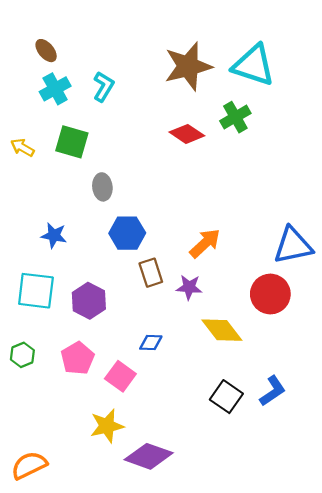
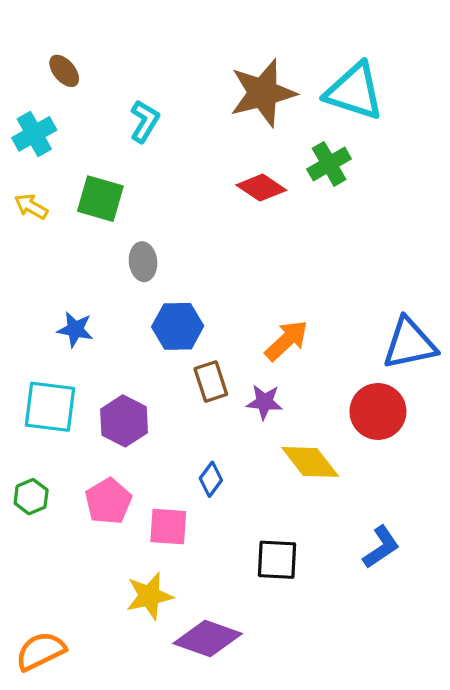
cyan cross: (55, 89) -> (34, 134), moved
blue diamond: (151, 342) -> (211, 479), turned -55
pink square: (120, 376) -> (168, 527), turned -32
black square: (226, 397) -> (277, 560), moved, turned -32

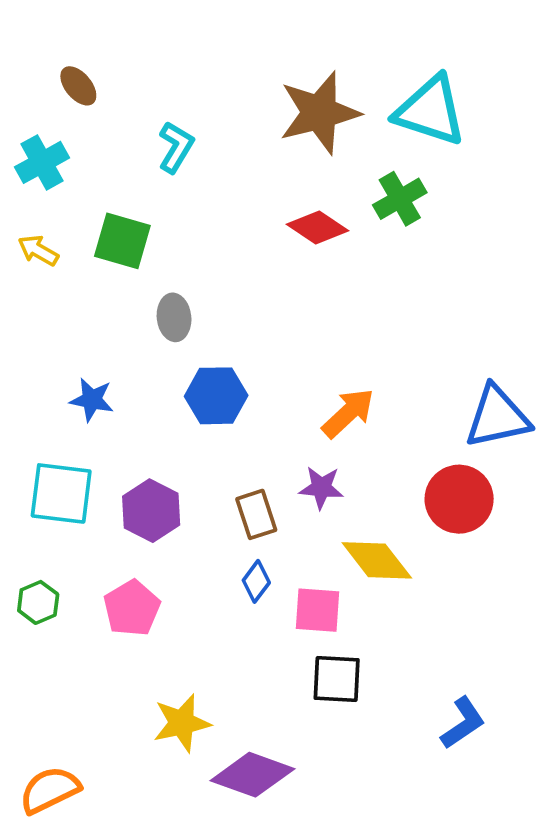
brown rectangle: (211, 382) -> (256, 514), moved
pink square: (168, 527) -> (318, 610), moved
blue L-shape: (381, 547) -> (463, 723), moved

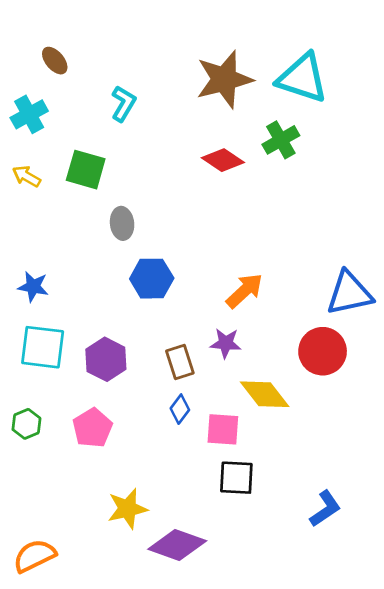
blue star: (92, 400) -> (33, 287), moved

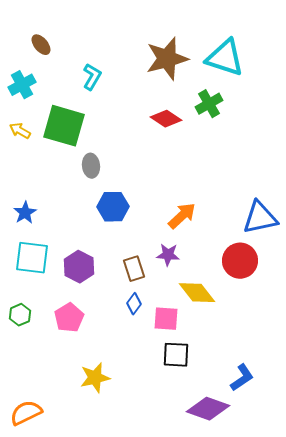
green square: (86, 170) -> (64, 126), size x1.4
blue star: (33, 287) -> (25, 213), turned 30
purple diamond: (177, 545) -> (208, 409), moved

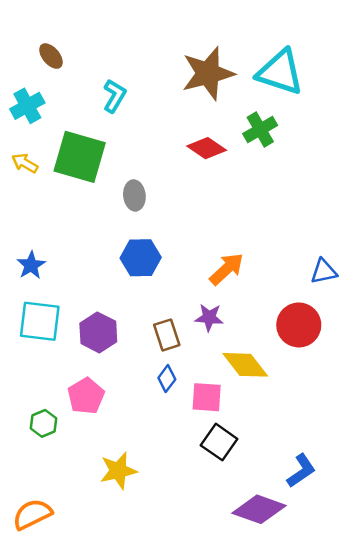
gray ellipse: (91, 166) -> (134, 195), moved
blue triangle: (260, 218) -> (324, 271), size x0.6
green hexagon: (20, 315) -> (44, 423), moved
black square: (176, 355) -> (219, 442), turned 32

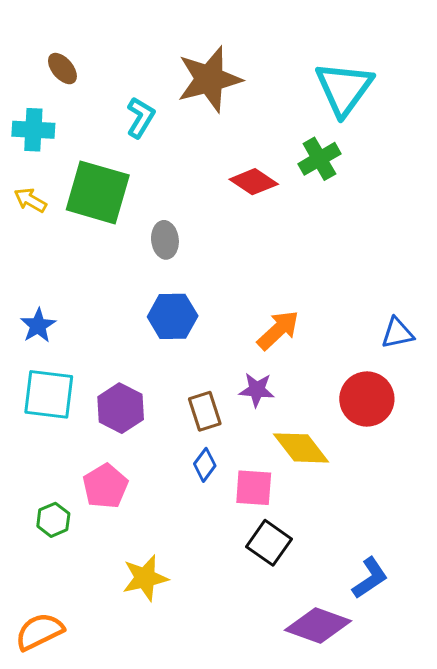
cyan triangle: (280, 72) -> (344, 88), turned 48
brown star: (208, 73) -> (209, 79), moved
cyan cross: (27, 106) -> (33, 130), turned 32

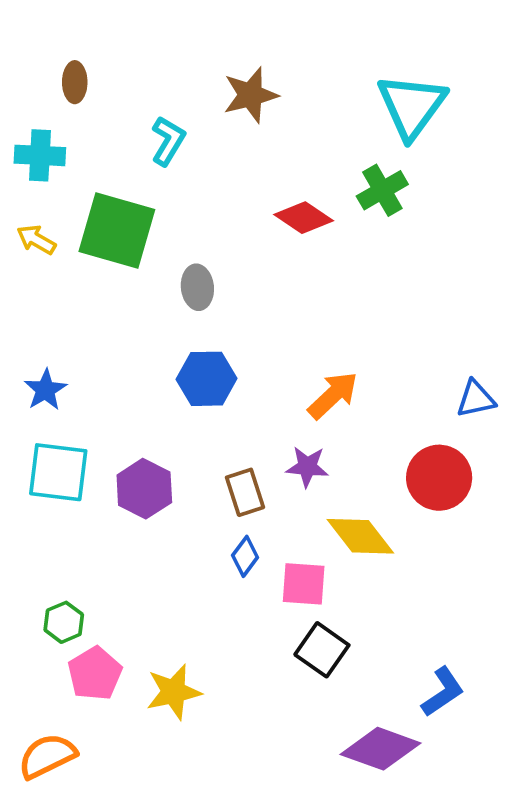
brown ellipse: (62, 69) -> (75, 82), turned 40
brown star: (209, 79) -> (251, 95), size x0.7
pink pentagon: (105, 486) -> (95, 674), moved

